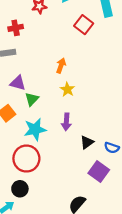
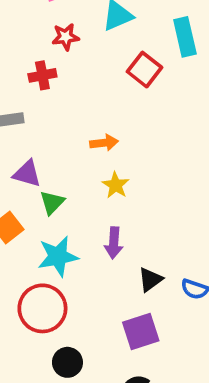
red cross: (16, 28) -> (42, 75), moved
orange arrow: (61, 66) -> (104, 143), turned 64
purple square: (99, 171) -> (141, 332), moved, turned 36
black circle: (20, 189) -> (67, 362), moved

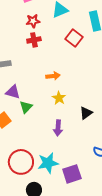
red cross: (42, 75) -> (34, 40), moved
cyan star: (58, 256) -> (48, 163), moved
black triangle: (150, 280) -> (86, 113), moved

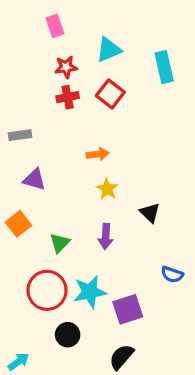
red square: (74, 38) -> (110, 94), moved
green triangle: (26, 107) -> (60, 243), moved
black triangle: (86, 113) -> (150, 213), turned -40

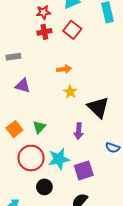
black triangle: (150, 213) -> (98, 107), size x1.6
orange square: (18, 224) -> (14, 129), moved
purple arrow: (106, 236) -> (79, 131), moved

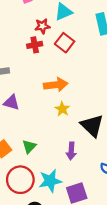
red star: (43, 12) -> (42, 26), moved
orange arrow: (64, 69) -> (56, 85), size x1.5

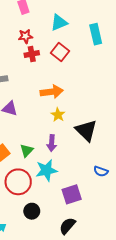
red star: (42, 26) -> (26, 36), moved
purple arrow: (71, 151) -> (52, 143), moved
cyan star: (50, 181) -> (46, 170), moved

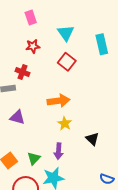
cyan triangle: (59, 23) -> (66, 33), turned -42
red cross: (32, 54) -> (22, 72), moved, turned 32
black triangle: (86, 131) -> (92, 139), size x0.6

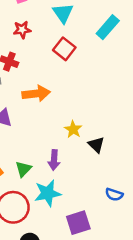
cyan rectangle: (102, 44) -> (108, 27), turned 54
orange arrow: (59, 101) -> (36, 94), moved
yellow star: (65, 123) -> (73, 129), moved

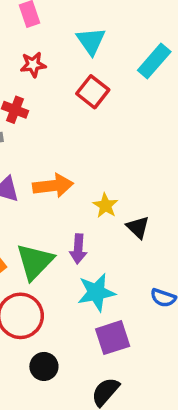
orange arrow: (36, 94) -> (53, 186), moved
green triangle: (23, 169) -> (35, 262), size x1.6
cyan star: (48, 193) -> (96, 292), moved

